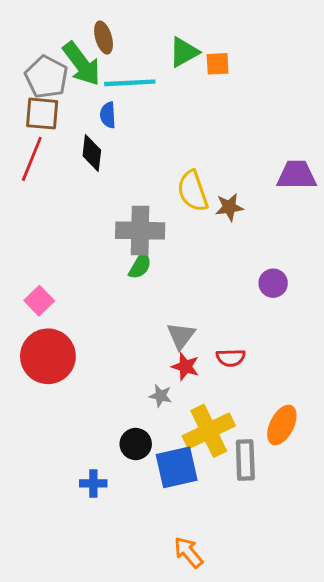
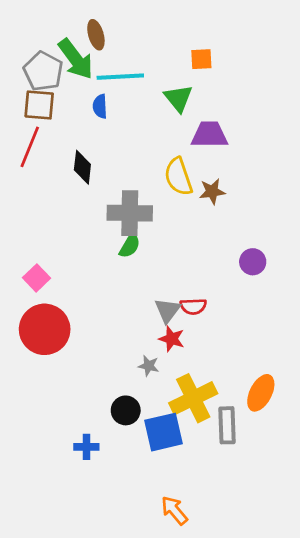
green triangle: (184, 52) -> (178, 98), moved, turned -40
black diamond: (92, 153) -> (82, 167), moved
purple trapezoid: (297, 175) -> (209, 135), moved
red semicircle: (231, 358) -> (193, 306), moved

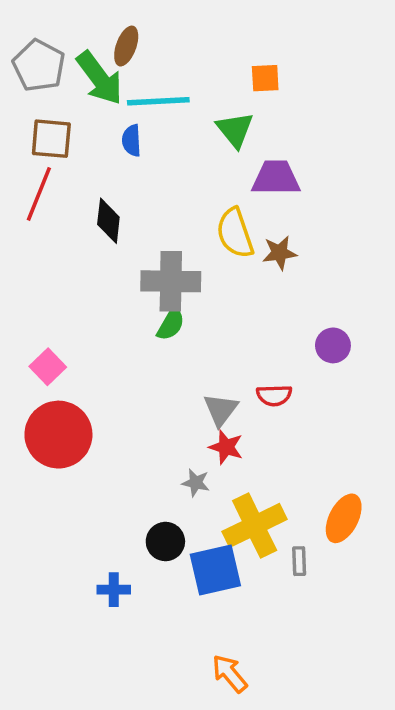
brown ellipse: (96, 35) -> (126, 46), turned 36
gray pentagon: (43, 71) -> (39, 66), moved
red semicircle: (193, 306) -> (274, 395), moved
gray rectangle: (227, 425) -> (299, 561), size x0.6

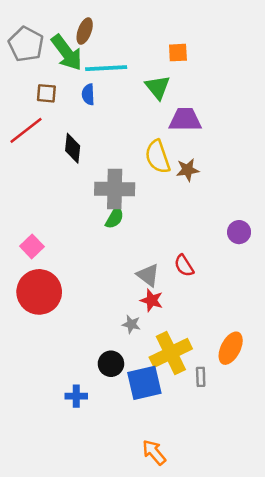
brown square: (51, 139) -> (46, 93), moved, size x0.7
red line: (39, 194) -> (26, 130), turned 30
purple circle: (333, 345) -> (239, 232), moved
red semicircle: (274, 395) -> (184, 266), turned 60
gray triangle: (221, 410) -> (148, 275), turned -30

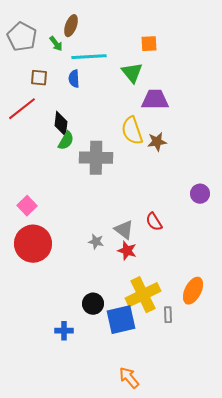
green arrow: (67, 53) -> (56, 44), size x0.5
green semicircle: (115, 218) -> (66, 141), moved
gray star: (131, 324) -> (96, 242), moved

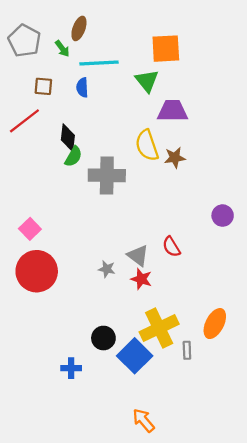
orange square: (149, 44) -> (166, 49), size x1.6
blue square: (121, 320) -> (135, 356), turned -32

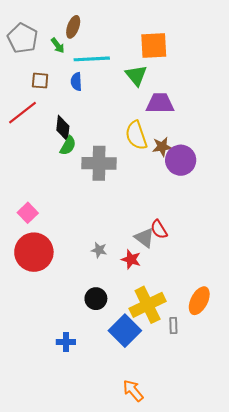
purple circle: (223, 216) -> (181, 160), moved, size x1.5
gray triangle: (138, 256) -> (144, 238), moved
black circle: (103, 338) -> (96, 299), moved

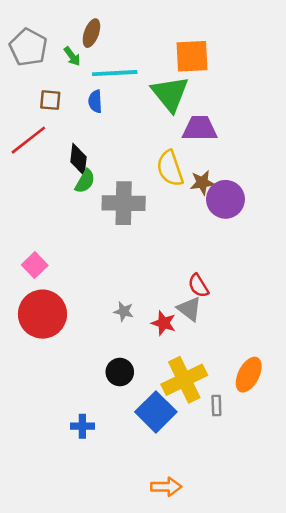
green triangle: (136, 75) -> (170, 94), size x1.4
gray triangle: (144, 238) -> (189, 309), moved
orange arrow: (133, 391) -> (166, 487), turned 130

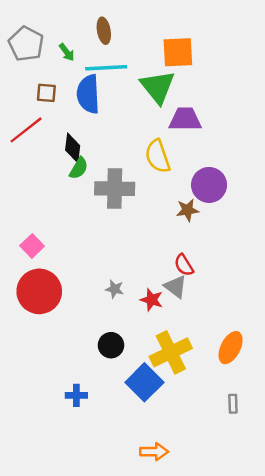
brown ellipse: (91, 33) -> (104, 31), moved, turned -30
blue semicircle: (95, 101) -> (88, 94), size x1.8
brown star: (202, 183) -> (188, 210), moved
gray rectangle: (216, 406) -> (233, 404), moved

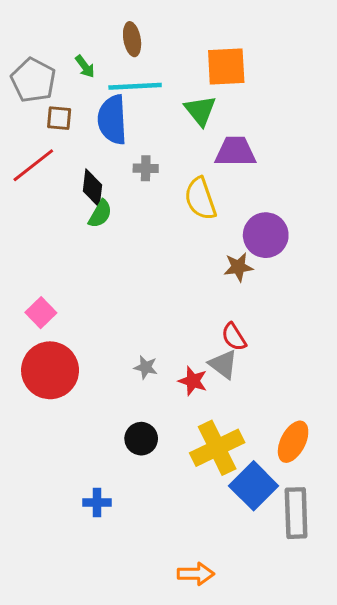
gray pentagon: (26, 44) -> (33, 80), moved
green triangle: (158, 87) -> (200, 111), size x0.7
gray cross: (115, 189) -> (146, 168), moved, size x0.5
blue square: (144, 382) -> (254, 486), moved
gray rectangle: (233, 404) -> (296, 513), size x2.0

